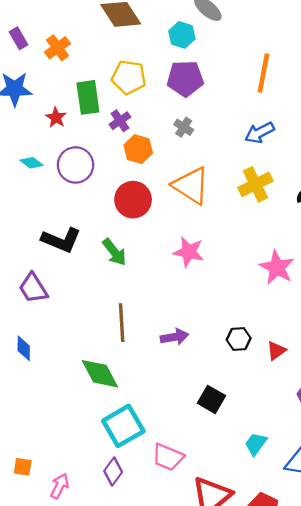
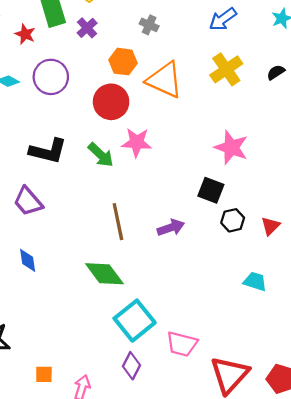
orange hexagon: (138, 149) -> (123, 62), moved
pink star: (189, 252) -> (137, 142), moved
pink star: (277, 267) -> (231, 147), moved
black square: (211, 399) -> (211, 190), moved
cyan trapezoid: (256, 444) -> (255, 281), moved, turned 80

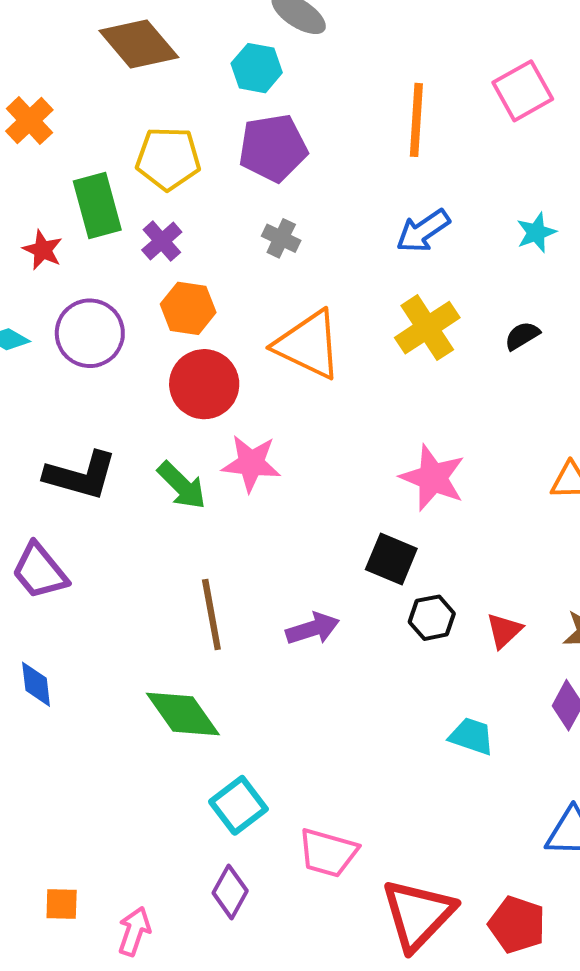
orange hexagon: (123, 62) -> (188, 308), moved
cyan square: (135, 321) -> (238, 805), size x0.7

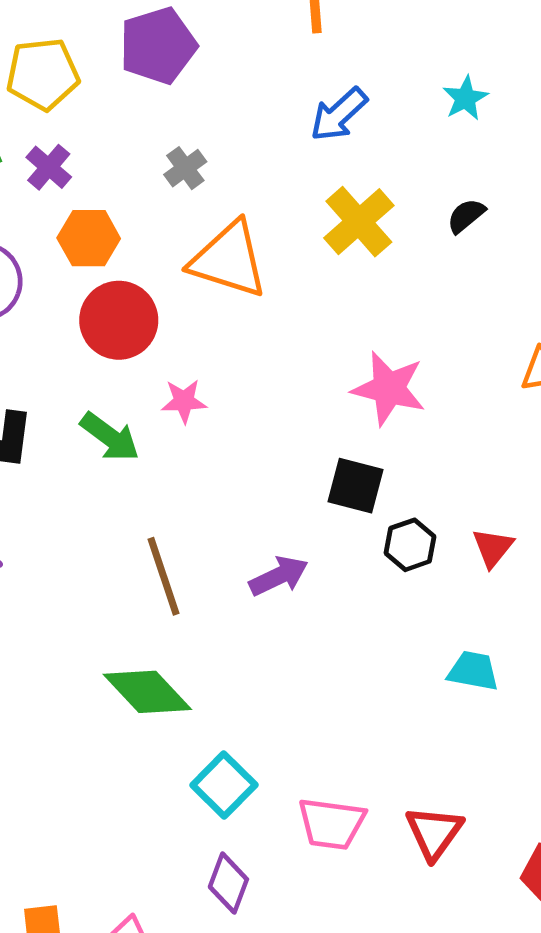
gray cross: (281, 238) -> (185, 168), moved, turned 36
pink star: (251, 463) -> (184, 401), size x0.7
red triangle: (418, 914) -> (434, 833), moved, size x0.7

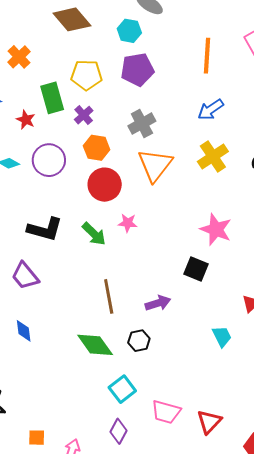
gray cross: (185, 168) -> (142, 123), size x1.5
orange triangle: (229, 260) -> (155, 165), turned 42
black hexagon: (410, 545) -> (139, 341), moved
cyan trapezoid: (473, 671) -> (222, 336), moved, turned 45

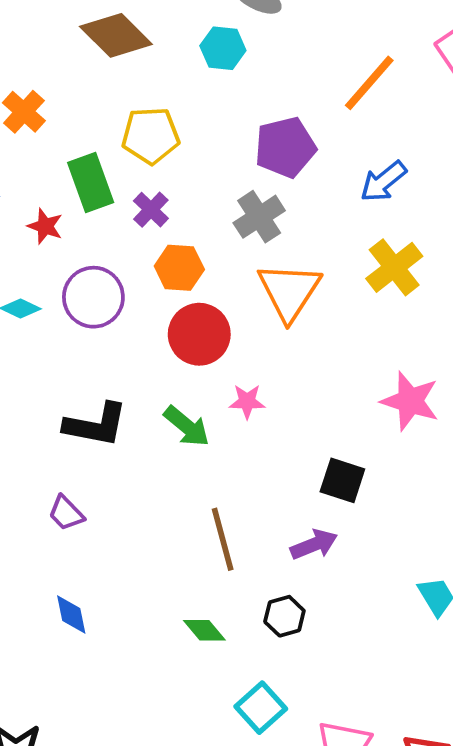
orange line: (207, 56) -> (369, 83), turned 42
purple pentagon: (137, 70) -> (285, 147), moved
black square: (196, 269) -> (342, 480), moved
purple trapezoid: (25, 276) -> (66, 513), size x0.7
green diamond: (95, 345) -> (204, 630), size x0.6

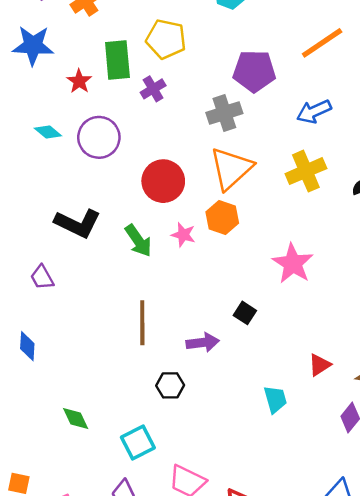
orange hexagon: (179, 268) -> (222, 218), moved
black square: (342, 480) -> (245, 313), moved, size x0.7
green diamond: (204, 630) -> (76, 418), moved

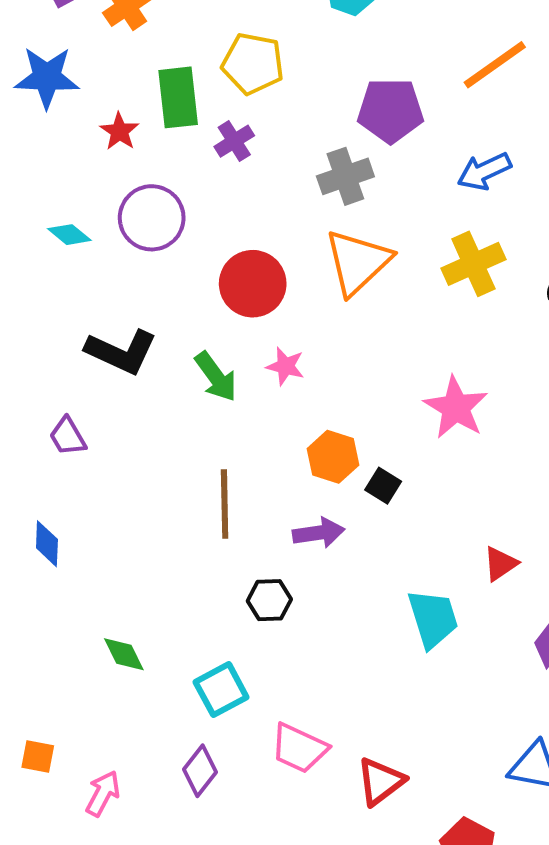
cyan diamond: (48, 132) -> (69, 235), moved
orange hexagon: (222, 218) -> (333, 457), moved
cyan trapezoid: (275, 399) -> (433, 619), size x1.4

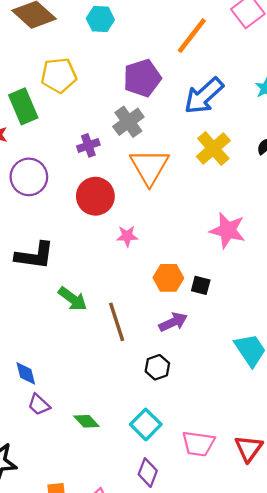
purple cross: (234, 141) -> (88, 145), moved, turned 30
blue arrow: (484, 171) -> (204, 96), size x1.4
green arrow: (216, 377) -> (73, 299), moved
purple trapezoid: (68, 436) -> (39, 405), moved

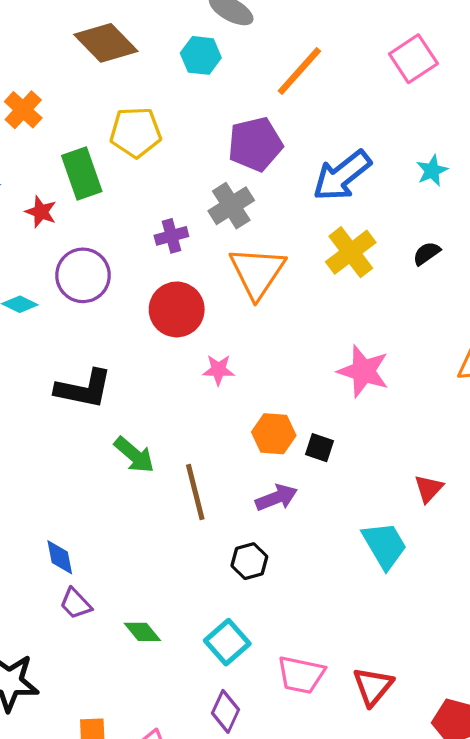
orange line: (192, 36) -> (299, 71), moved

